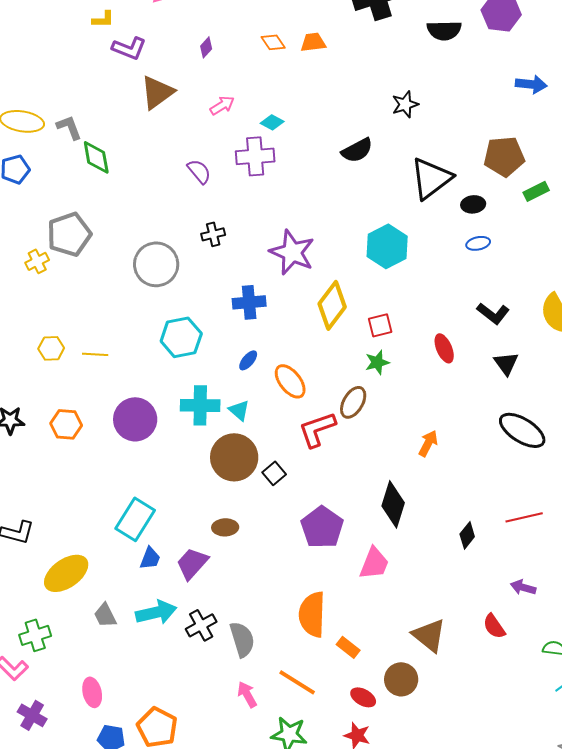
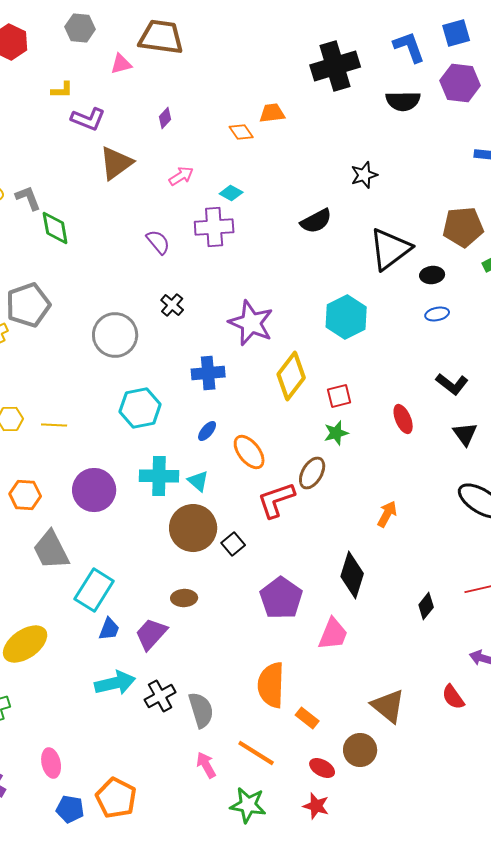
orange diamond: (273, 42) -> (241, 132), moved
black cross: (213, 234) -> (172, 305), turned -35
gray trapezoid: (105, 615) -> (51, 550), moved, size x1.6

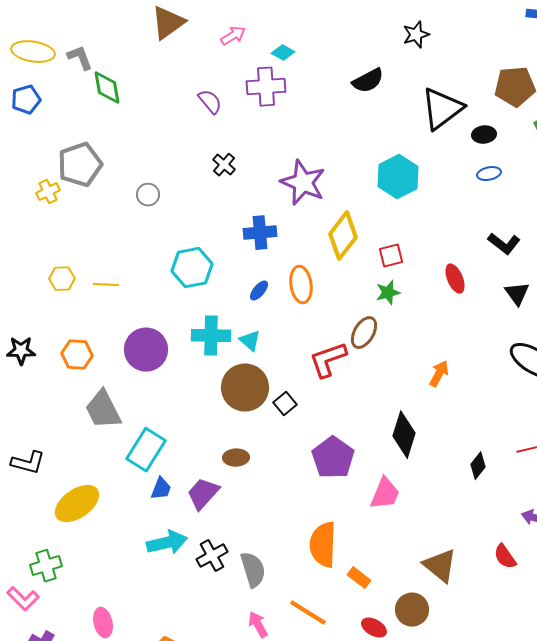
gray circle: (115, 335) -> (148, 195), moved, size x0.5
orange ellipse: (249, 452) -> (301, 285), moved, turned 30

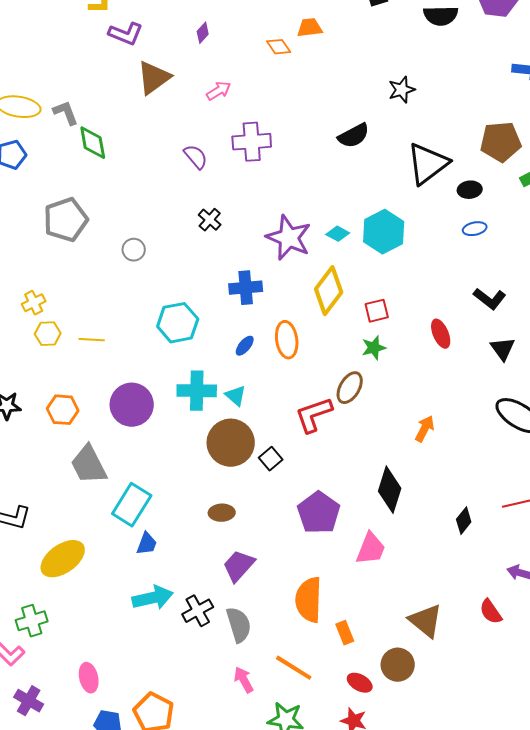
cyan diamond: (283, 53) -> (338, 234), moved
yellow cross: (48, 192) -> (34, 303), moved
purple trapezoid: (203, 494) -> (239, 566), moved
orange rectangle: (359, 578) -> (345, 633), turned 30

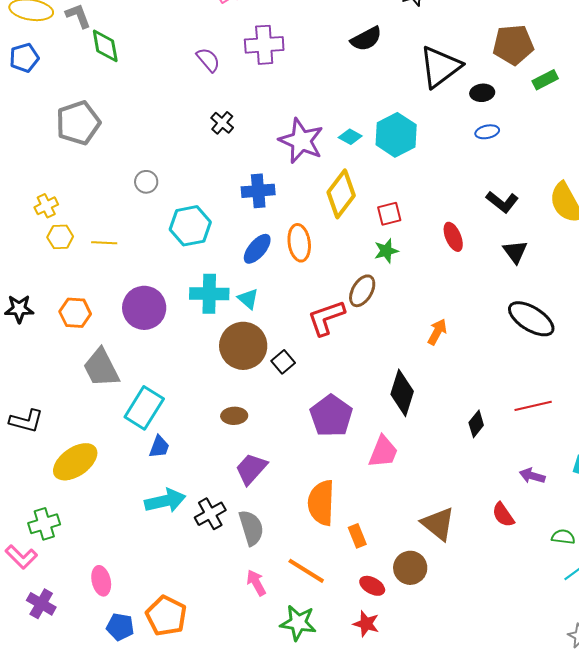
gray circle: (134, 250) -> (146, 182), moved
blue ellipse: (245, 346) -> (257, 249), size x1.5

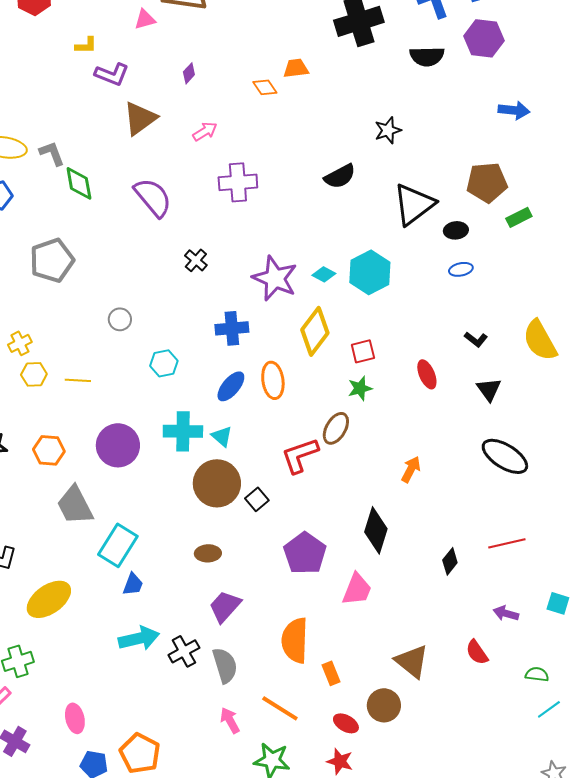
purple semicircle: (208, 60) -> (153, 197), moved, size x1.6
black L-shape: (502, 202) -> (476, 339), size x0.7
cyan hexagon: (190, 226) -> (164, 363), size x0.7

